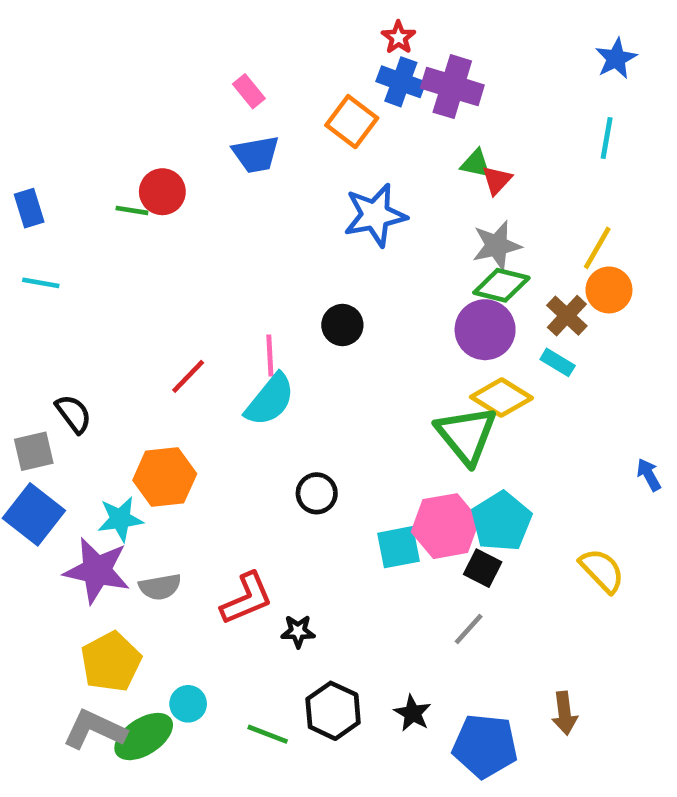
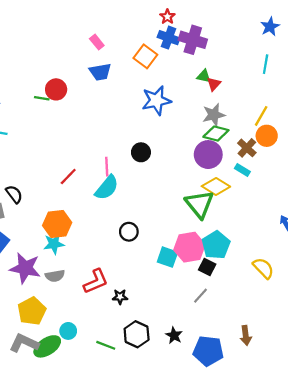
cyan star: (120, 519) -> (54, 244), moved
cyan square: (399, 547) -> (167, 257), turned 30

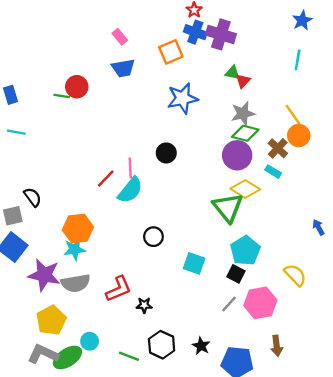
orange square: (145, 56) -> (171, 52), turned 30
yellow line: (261, 116) -> (293, 115), turned -65
red line: (68, 177) -> (106, 179), moved
pink hexagon: (189, 247) -> (260, 303), moved
gray semicircle: (55, 276) -> (76, 283), size x1.4

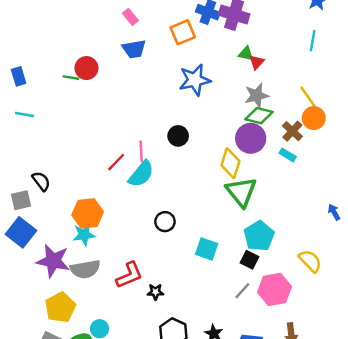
yellow diamond: (245, 189) -> (230, 163), moved, turned 76

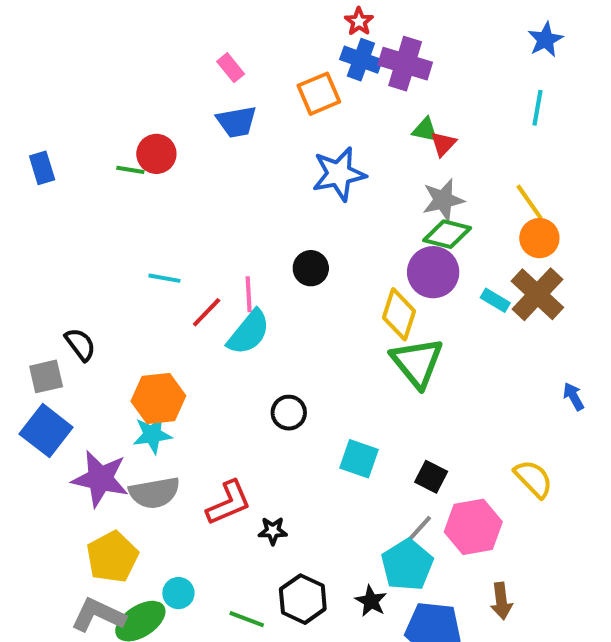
cyan line: (25, 114) -> (164, 278), moved
brown cross: (292, 131) -> (537, 294), moved, size x1.5
cyan pentagon: (259, 236) -> (407, 565), moved

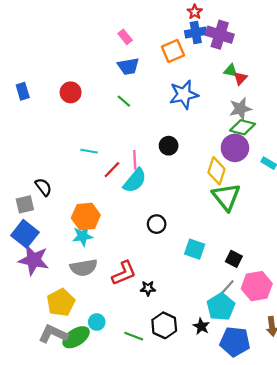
blue cross: (361, 60) -> (196, 33), turned -30
red circle: (156, 154) -> (71, 92), moved
green line: (130, 170) -> (124, 101), moved, turned 32
purple star: (100, 479) -> (34, 260), moved

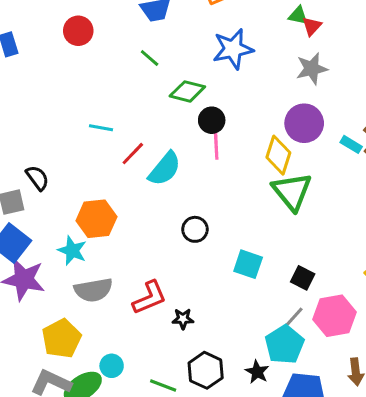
red circle: (71, 92) -> (78, 31), moved
green diamond: (243, 127) -> (187, 91), moved
pink line: (135, 160) -> (216, 146), moved
cyan star: (83, 236) -> (72, 251), moved, turned 30

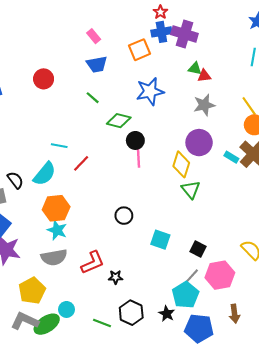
red triangle: (312, 26) -> (204, 76), turned 40
cyan semicircle: (165, 169) -> (45, 174), moved
green triangle: (292, 191) -> (191, 189), size x0.7
cyan star: (72, 251) -> (57, 230), moved

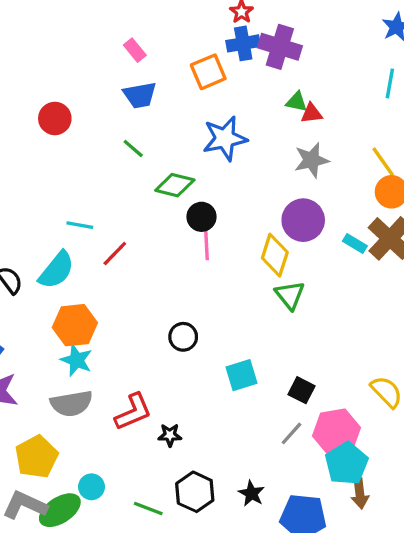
cyan square: (160, 240) -> (242, 375), turned -36
cyan pentagon: (185, 295) -> (347, 463), moved

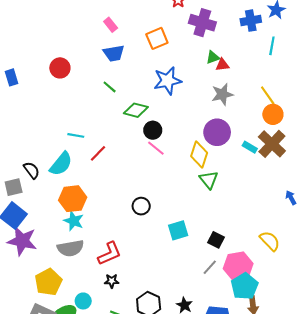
blue cross: (243, 43) -> (251, 21), moved
green triangle: (297, 102) -> (213, 57), turned -32
pink line: (207, 245) -> (156, 148), turned -48
black star: (170, 435) -> (112, 281), moved

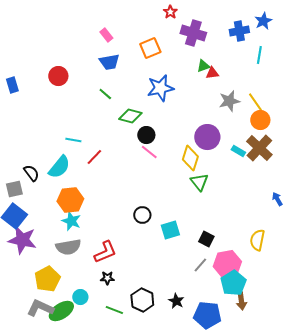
gray star: (222, 94) -> (229, 101), moved
black circle: (141, 206) -> (142, 215), moved
yellow semicircle: (270, 241) -> (257, 240), turned -125

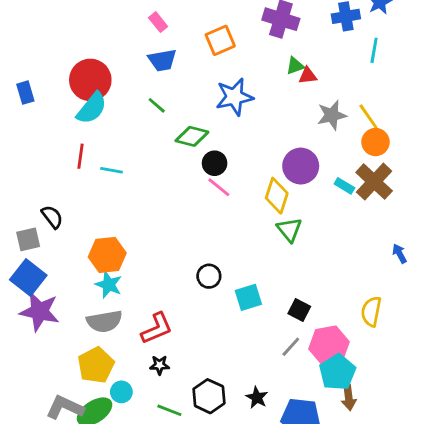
red circle: (58, 76) -> (90, 80), size x1.5
red line: (94, 157) -> (80, 156), moved, turned -36
cyan semicircle: (59, 167) -> (92, 108), moved
yellow pentagon: (47, 279) -> (96, 365), moved

